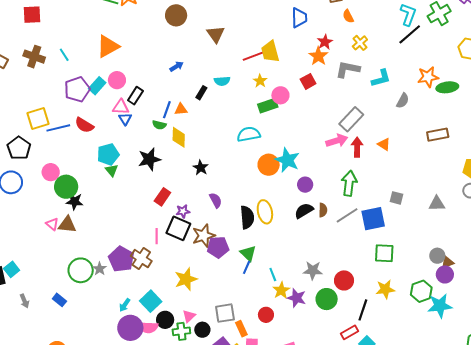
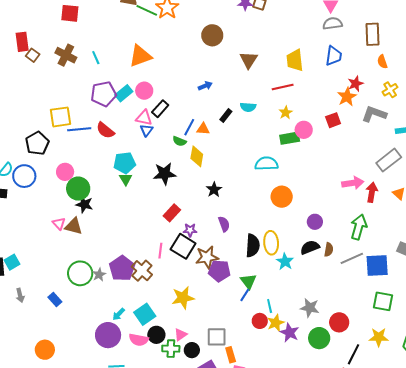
yellow trapezoid: (270, 52) -> (295, 60), moved
gray rectangle: (351, 119) -> (389, 160), moved
cyan star: (287, 160) -> (285, 262), moved, size x0.7
red circle: (266, 315) -> (260, 321), moved
purple circle: (130, 328) -> (108, 335), moved

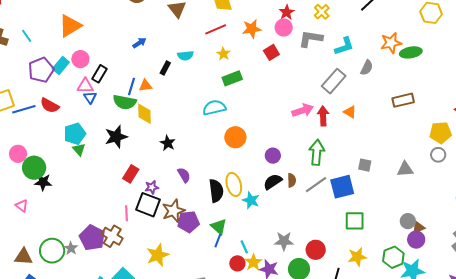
orange star: (347, 97) -> (252, 29), moved, turned 30
pink circle: (304, 130) -> (284, 27), moved
green semicircle: (179, 141) -> (125, 102), size x1.6
brown triangle: (74, 226) -> (23, 257), moved

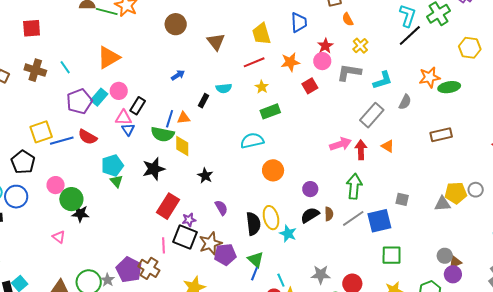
yellow pentagon: (441, 133) -> (456, 193), moved
red rectangle: (131, 174) -> (168, 206), size x1.4

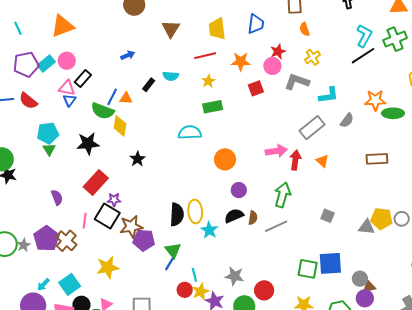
orange circle: (273, 170) -> (225, 159), moved
purple semicircle: (221, 208) -> (57, 197), moved
blue square: (379, 221) -> (330, 263), moved

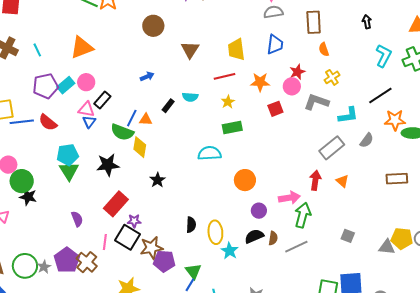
black line: (363, 56) -> (380, 95), moved
green triangle: (49, 149) -> (69, 171), size x1.5
pink arrow: (276, 151) -> (289, 198), moved
black semicircle: (177, 215) -> (191, 225), moved, size x0.7

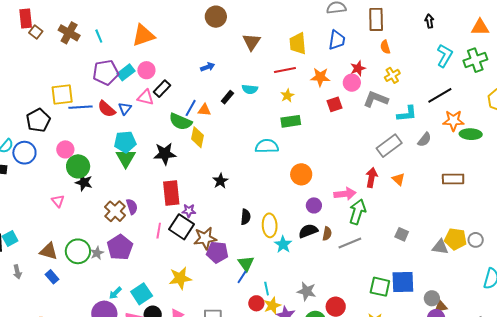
blue triangle: (89, 122) -> (125, 109), moved
black star: (157, 180) -> (220, 181), moved
red rectangle: (116, 204) -> (171, 193), turned -50
brown cross: (87, 262) -> (115, 211), moved

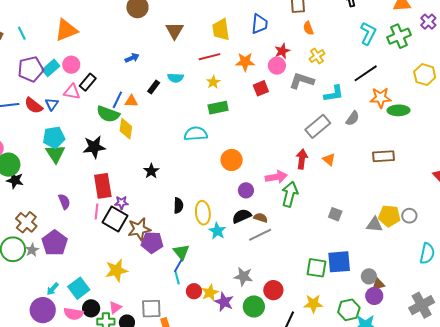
brown cross: (115, 211) -> (26, 222), moved
pink line: (159, 231) -> (97, 211), moved
brown semicircle: (327, 234) -> (261, 218), turned -80
gray line: (350, 243) -> (260, 235), moved
cyan line: (267, 289) -> (177, 278), moved

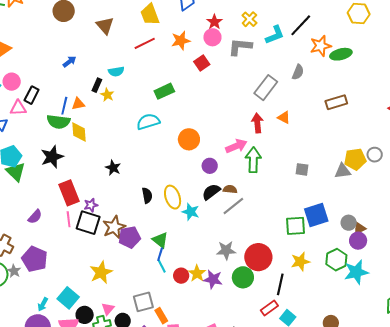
yellow star: (213, 82) -> (107, 95), moved
cyan L-shape: (334, 94) -> (275, 35), moved
purple semicircle: (64, 202) -> (35, 217), turned 77
red circle: (273, 290) -> (258, 257), size x1.4

